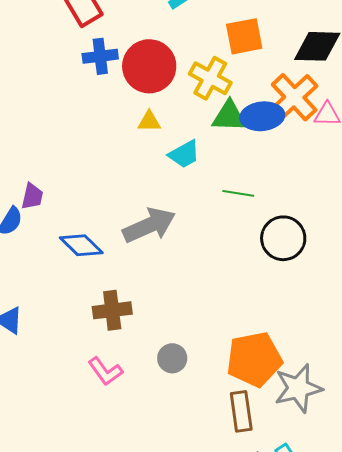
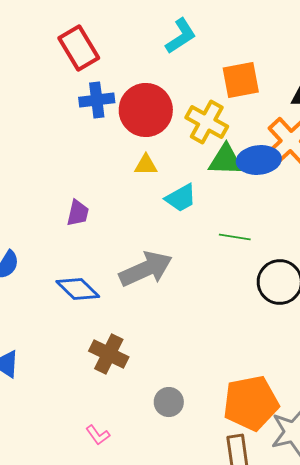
purple trapezoid: (32, 196) -> (78, 213), moved
brown cross: (112, 310) -> (109, 354), turned 33
pink L-shape: (105, 371) -> (98, 435), moved, size x0.7

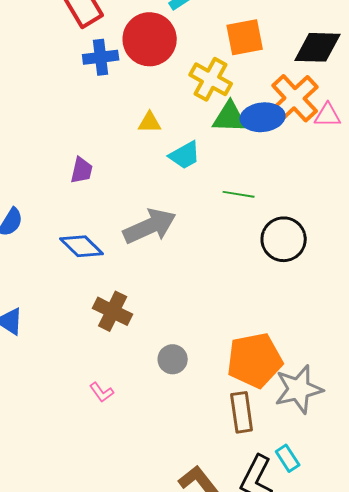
red circle: (146, 110) -> (150, 39), moved

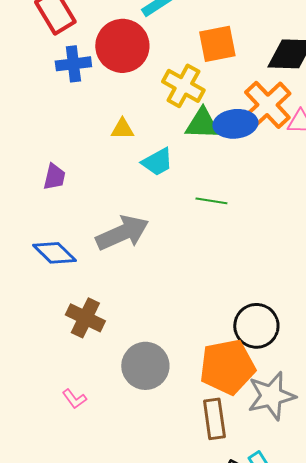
black circle: (284, 239) -> (256, 326), moved
gray circle: (173, 359) -> (145, 366), size x1.6

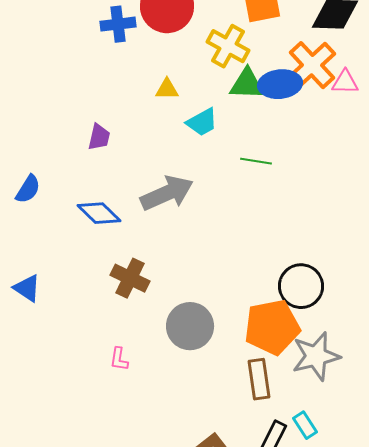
pink L-shape: (74, 399) -> (119, 359), turned 45

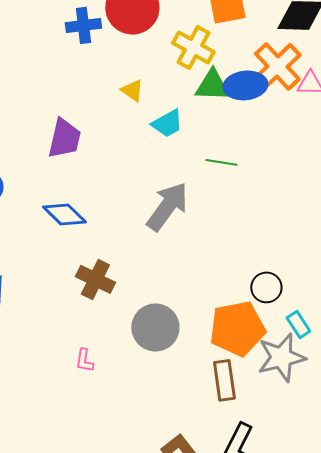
yellow triangle: (167, 89) -> (132, 90), turned 35
purple trapezoid: (99, 137) -> (64, 138), size x1.5
gray arrow: (167, 193) -> (167, 206), moved, turned -30
black circle: (301, 286) -> (266, 287), size x0.7
cyan rectangle: (305, 425) -> (298, 324), moved

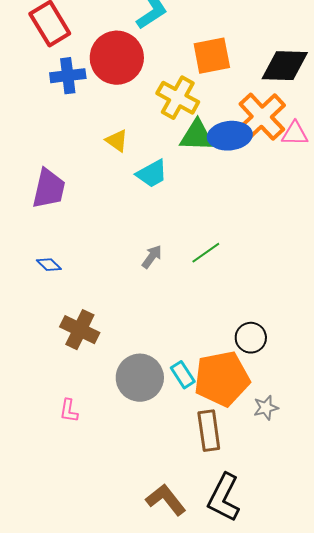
green line: (221, 162) -> (206, 253), moved, turned -44
gray arrow: (167, 206) -> (152, 257), size x0.5
blue diamond: (64, 214) -> (49, 265), size x0.6
cyan rectangle: (298, 324) -> (183, 375), moved
gray star: (281, 357) -> (266, 408), size x0.5

